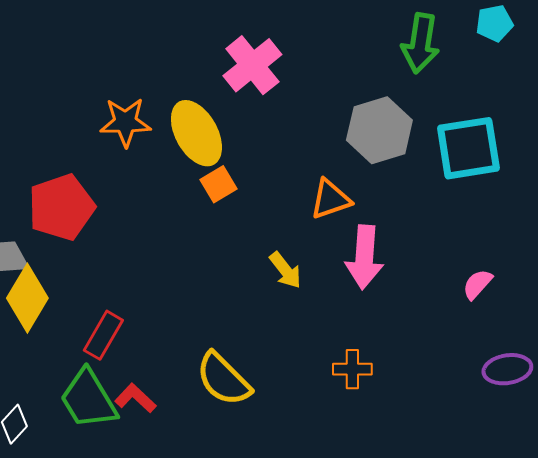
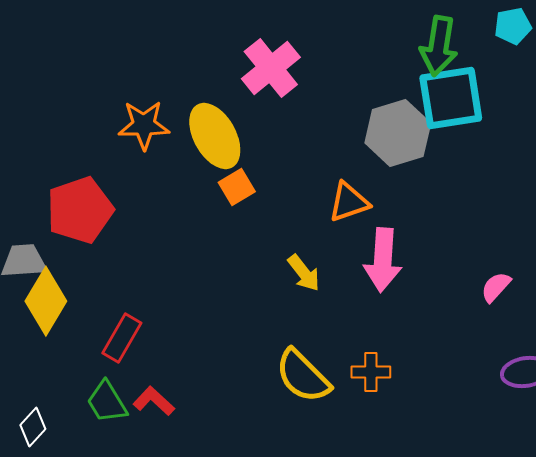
cyan square: (468, 148) -> (451, 98), moved
yellow semicircle: (223, 379) -> (303, 376), moved
green trapezoid: (88, 399) -> (107, 402), size x0.7

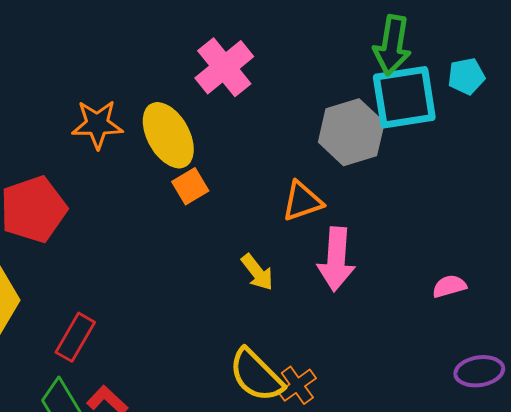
cyan pentagon: (513, 26) -> (466, 76), moved
pink semicircle: (496, 287) -> (449, 286), turned 32
orange cross: (371, 372) -> (297, 385), moved, turned -36

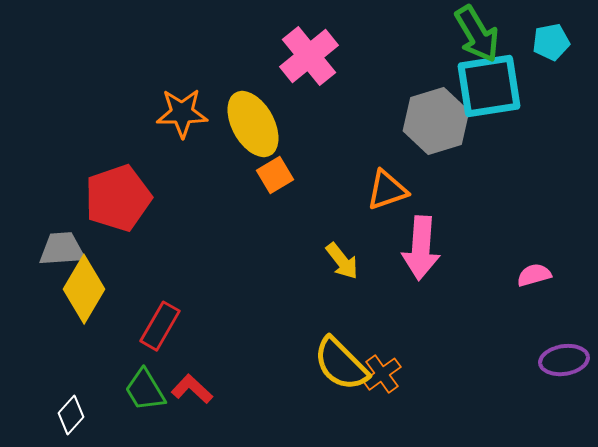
green arrow: (392, 45) -> (477, 34), turned -40
cyan pentagon: (466, 76) -> (551, 42), moved

